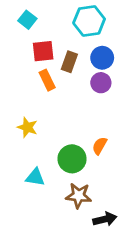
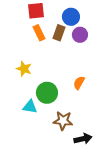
blue circle: (102, 58) -> (71, 17), moved
brown rectangle: (69, 62) -> (59, 33), moved
green circle: (72, 159) -> (47, 93), moved

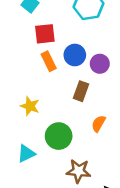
blue circle: (71, 17) -> (75, 55), moved
brown rectangle: (59, 33) -> (81, 91), moved
cyan triangle: (30, 107) -> (26, 154), moved, turned -35

